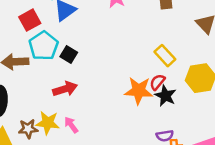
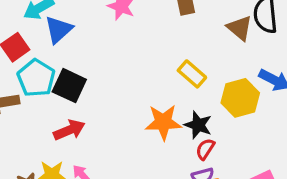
black square: (69, 54) -> (69, 86), size x1.5
red semicircle: (157, 82) -> (205, 149), moved

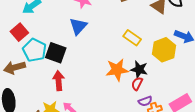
blue triangle: (59, 30) -> (78, 26), moved
red arrow: (69, 130) -> (59, 81), turned -66
red semicircle: (205, 149) -> (137, 84), moved

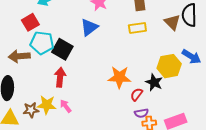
yellow rectangle: (132, 38) -> (137, 28), moved, turned -54
cyan pentagon: (35, 50) -> (42, 43), turned -30
black star: (139, 69) -> (154, 82), moved

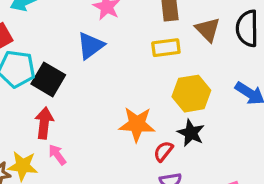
brown triangle: (172, 22) -> (208, 29), moved
yellow hexagon: (169, 66) -> (191, 94), moved
pink arrow: (66, 106) -> (57, 155), moved

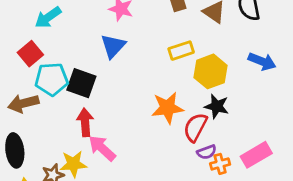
yellow rectangle: (166, 48) -> (181, 51), moved
red semicircle: (163, 151) -> (195, 127), size x1.5
pink arrow: (57, 155) -> (102, 148), size x1.5

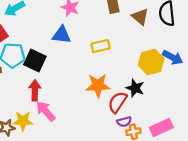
blue triangle: (113, 46) -> (62, 35), turned 48
yellow rectangle: (181, 51) -> (101, 46), moved
yellow hexagon: (210, 71) -> (151, 62), moved

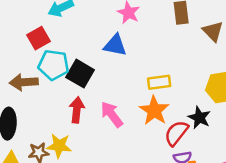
yellow rectangle: (101, 46) -> (159, 82), moved
orange star: (98, 85) -> (154, 111), turned 30
pink arrow: (46, 111) -> (112, 114), moved

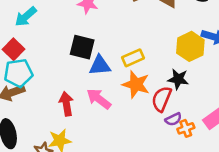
blue triangle: (115, 45) -> (100, 65), moved
cyan pentagon: (54, 65) -> (18, 73), moved
black square: (80, 74) -> (82, 47), moved

